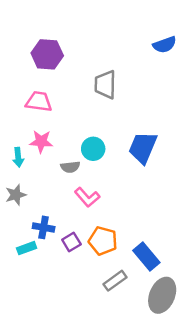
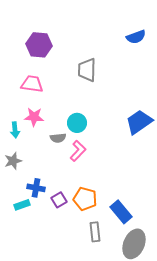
blue trapezoid: (143, 148) -> (139, 122), moved, turned 32
pink L-shape: (87, 197) -> (78, 151), moved, turned -95
gray rectangle: (115, 281) -> (95, 232), turned -60

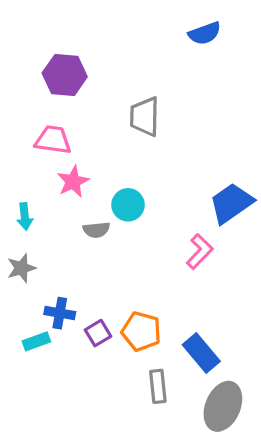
blue semicircle: (136, 37) -> (205, 33), moved
pink star: (34, 117) -> (73, 182), moved, turned -30
pink L-shape: (78, 151) -> (200, 251), moved

